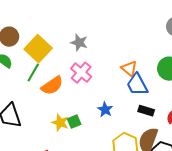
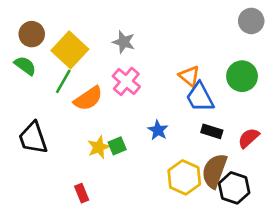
yellow star: (60, 123) -> (99, 147), turned 30

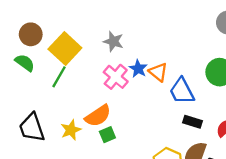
orange triangle: (189, 76) -> (158, 72), moved
orange semicircle: (88, 99) -> (98, 116), moved
blue star: (158, 130) -> (138, 69), moved
yellow star: (99, 147) -> (71, 130), moved

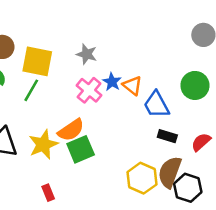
yellow square: (65, 49) -> (37, 61), turned -32
yellow star: (71, 130) -> (43, 144), size x1.4
green square: (107, 135) -> (81, 149), size x1.6

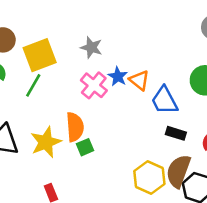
yellow square: (37, 61) -> (40, 55), turned -32
orange semicircle: (71, 130) -> (75, 127), turned -60
green square: (81, 149) -> (85, 147), size x0.6

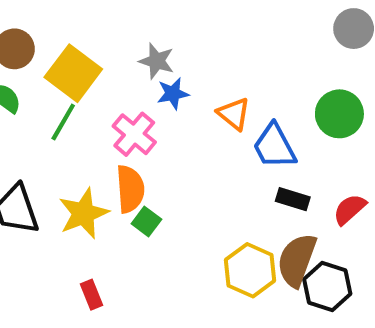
yellow square: (40, 55) -> (73, 73), turned -32
blue star: (118, 77) -> (173, 94), moved, turned 30
pink cross: (94, 85) -> (134, 134), moved
green square: (85, 147) -> (146, 222), turned -30

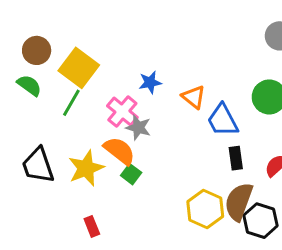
gray star: (157, 61) -> (138, 128), moved
orange semicircle: (130, 189) -> (119, 151), turned -48
black rectangle: (293, 199) -> (236, 158), turned 65

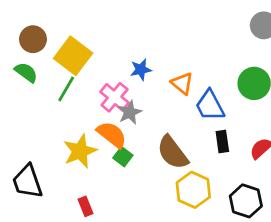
gray star: (138, 128) -> (130, 112), turned 30
black trapezoid: (38, 165) -> (27, 182), moved
brown semicircle: (239, 202) -> (173, 153), moved, turned -57

